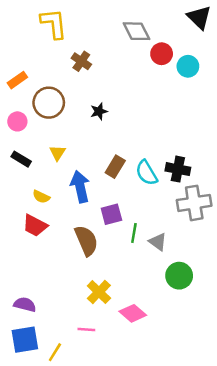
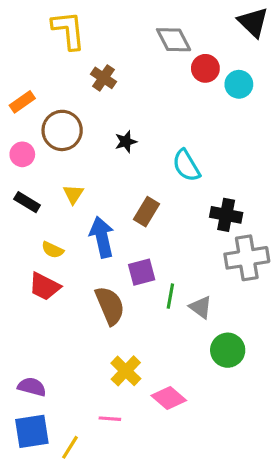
cyan semicircle: (147, 173) -> (186, 165), moved

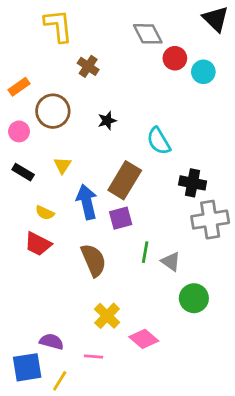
brown rectangle: (146, 212) -> (125, 180), size x1.5
purple square: (142, 272) -> (121, 218), moved
purple semicircle: (32, 387) -> (52, 342), moved

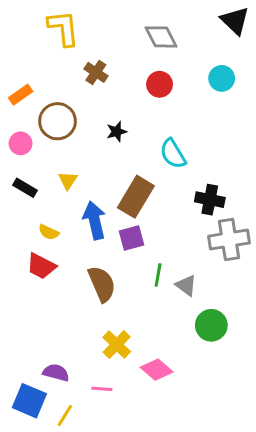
red circle: (175, 58) -> (160, 84), moved
blue square: (27, 367) -> (29, 401), turned 32

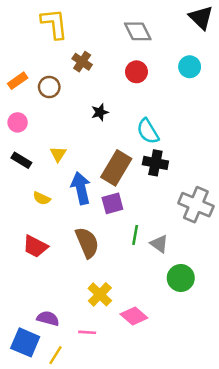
brown circle: (58, 121) -> (49, 87), moved, size x0.7
black cross: (210, 200) -> (155, 163), moved
gray cross: (229, 240) -> (196, 205), turned 32
red trapezoid: (41, 266) -> (35, 246), moved

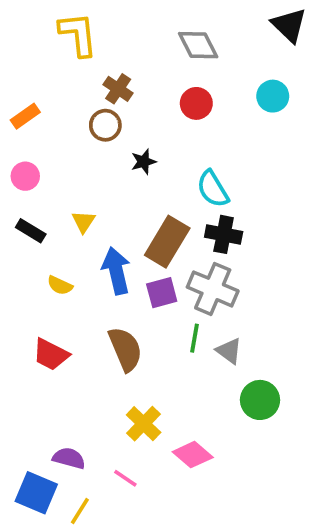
brown circle: (49, 87) -> (105, 125), moved
gray cross: (196, 205) -> (213, 289), moved
pink line: (87, 332) -> (125, 478), turned 30

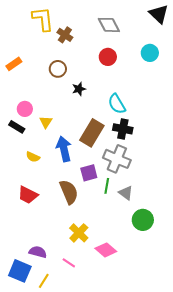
brown cross: (118, 89) -> (65, 35), moved
pink circle: (25, 176) -> (25, 109), moved
purple square: (162, 293) -> (89, 173), moved

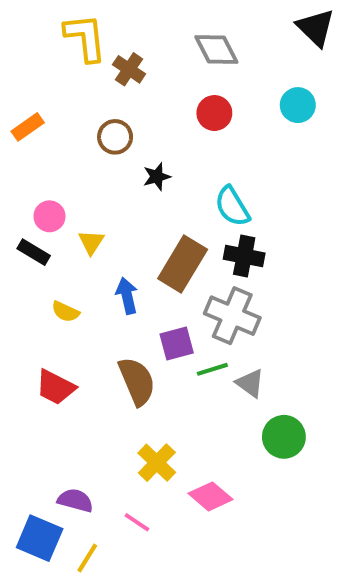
blue arrow: (64, 149) -> (127, 296), size x0.7
green line: (107, 186) -> (212, 369), turned 63

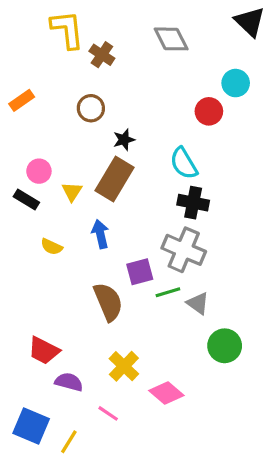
red circle: (214, 113) -> (209, 111), moved
brown rectangle: (183, 264) -> (114, 179), moved
red trapezoid: (55, 387) -> (44, 351), moved
purple semicircle: (75, 500) -> (69, 382), moved

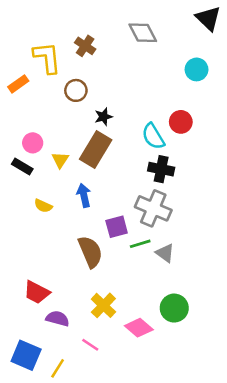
yellow L-shape: (67, 30) -> (47, 58), moved
red circle: (209, 111) -> (181, 122), moved
green circle: (225, 346) -> (174, 308), moved

